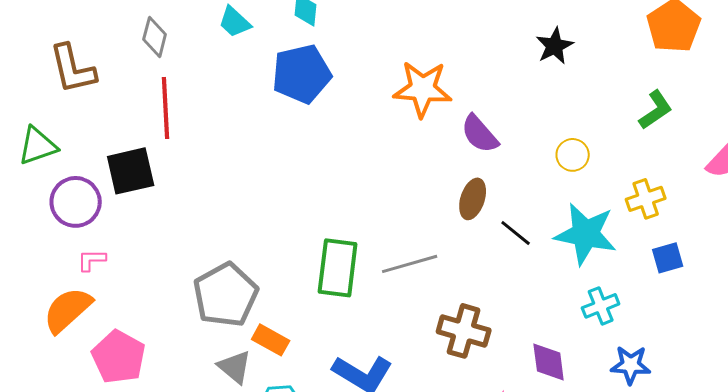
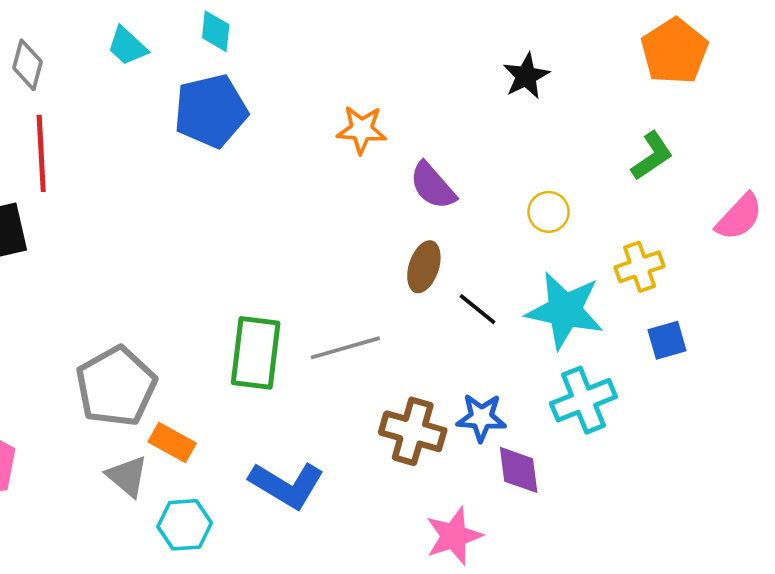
orange star: (423, 89) -> (362, 130), size x0.7
cyan cross: (601, 306) -> (583, 400), size x1.4
blue star: (631, 365) -> (481, 418), moved

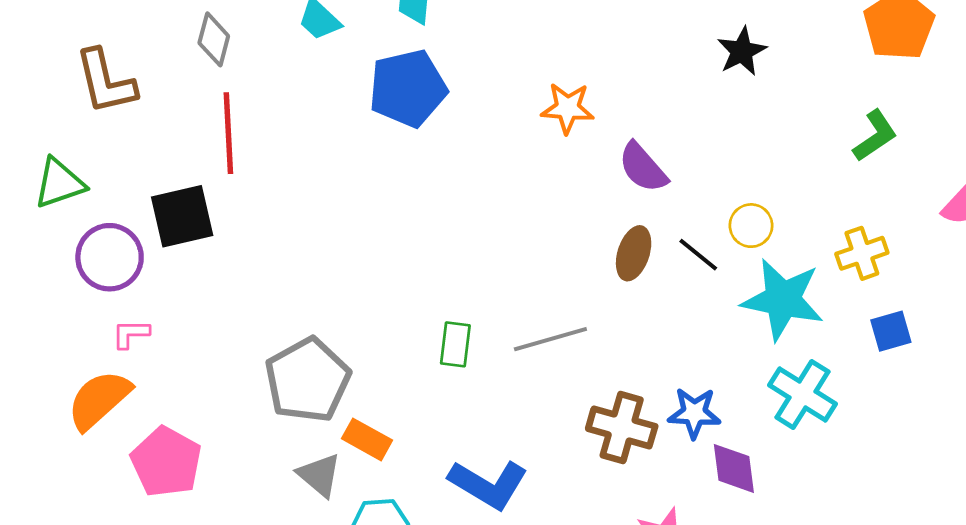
yellow circle: (549, 212) -> (751, 226), moved
black line: (477, 309) -> (698, 255), moved
green rectangle: (256, 353) -> (455, 344), size x0.6
cyan cross: (583, 400) -> (802, 395), turned -36

